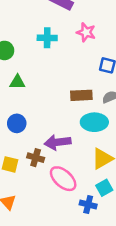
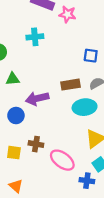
pink star: (86, 32) -> (67, 14), moved
purple arrow: (58, 142) -> (37, 98), moved

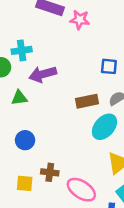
cyan cross: (35, 37) -> (22, 50), moved
purple arrow: (37, 98) -> (43, 74), moved
cyan ellipse: (85, 107) -> (104, 127), turned -40

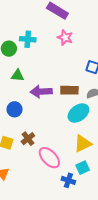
pink star: (80, 20) -> (65, 38), moved
purple arrow: (43, 74) -> (41, 92), moved
brown cross: (50, 172) -> (28, 139), turned 32

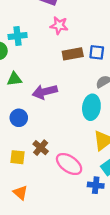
brown rectangle: (69, 90) -> (73, 54), moved
cyan ellipse: (78, 113) -> (91, 107), turned -35

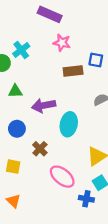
cyan cross: (18, 36) -> (21, 50), turned -35
blue square: (97, 52) -> (96, 60), moved
cyan ellipse: (91, 107) -> (69, 124), moved
brown cross: (41, 148) -> (40, 149), moved

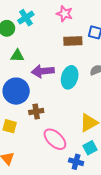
cyan ellipse: (69, 124) -> (70, 77), moved
blue circle: (17, 129) -> (16, 91), size x1.6
brown cross: (40, 149) -> (36, 112), turned 32

